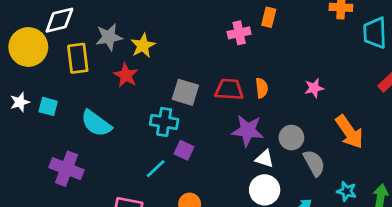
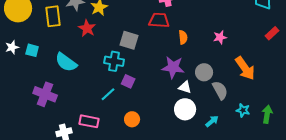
red trapezoid: (229, 89) -> (159, 20), moved

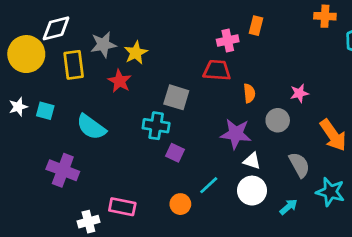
gray circle: (204, 72) -> (278, 120), moved
cyan line: (108, 94) -> (209, 185), moved
cyan star: (243, 110) -> (330, 192), size x1.5

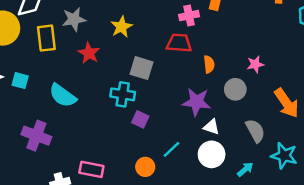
yellow star: (136, 53) -> (121, 27), moved

